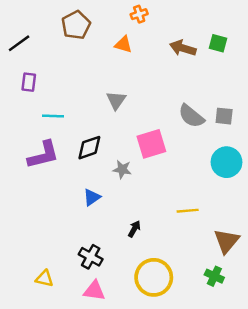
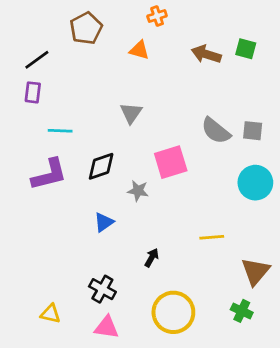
black line: (19, 43) -> (37, 60), moved

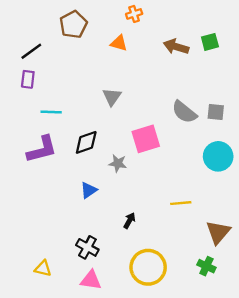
green square: (246, 49) -> (210, 42), turned -30

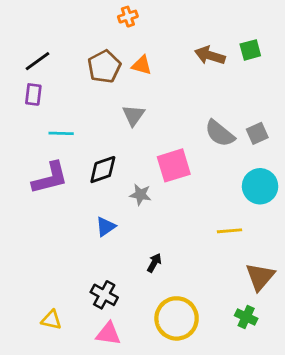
orange cross: (134, 14) -> (128, 17), moved
brown pentagon: (73, 24) -> (104, 67), moved
orange triangle: (119, 43) -> (142, 65), moved
gray square: (216, 112) -> (257, 133), turned -30
yellow line: (181, 203) -> (229, 231), moved

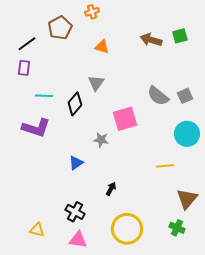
brown pentagon: (104, 67) -> (60, 28), moved
black diamond: (103, 170) -> (75, 104), moved, turned -30
purple L-shape: (50, 178) -> (36, 128), turned 32

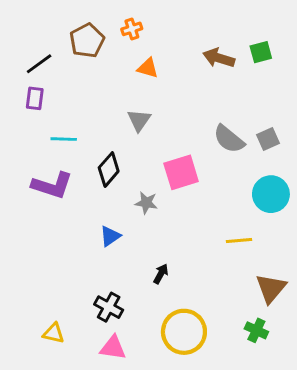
orange cross: (92, 12) -> (132, 29), moved
black diamond: (75, 104) -> (109, 169), moved

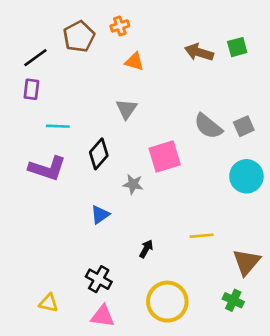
yellow line: (239, 240) -> (202, 236), moved

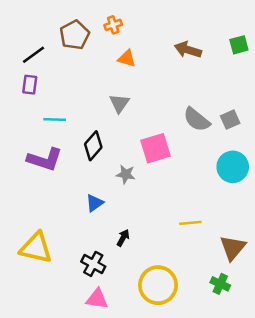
green square: (237, 47) -> (239, 45), moved
black arrow: (146, 249) -> (123, 238), moved
yellow triangle: (49, 303) -> (36, 248), moved, size x1.8

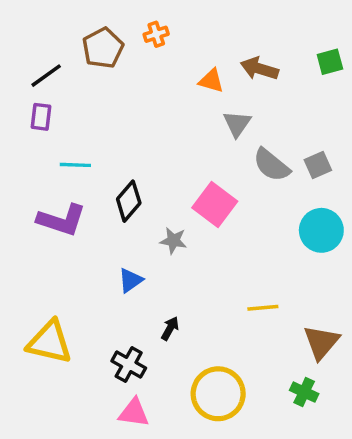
orange triangle: (127, 59) -> (211, 81), moved
gray triangle: (119, 103) -> (237, 124), moved
pink square: (156, 148) -> (215, 205), turned -36

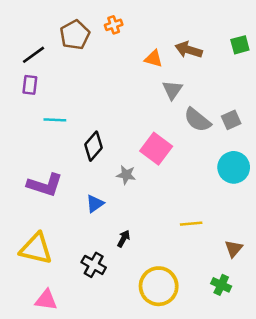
purple L-shape: (62, 220) -> (45, 185), moved
brown triangle: (321, 342) -> (234, 249), size x0.7
pink triangle: (134, 413) -> (46, 300), moved

